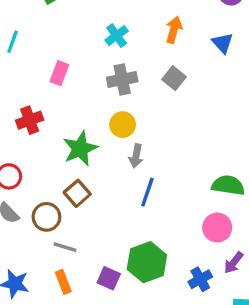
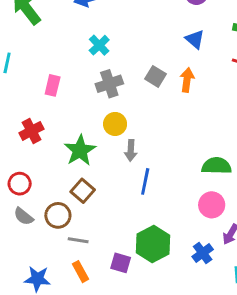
orange arrow: (174, 30) -> (187, 80), moved

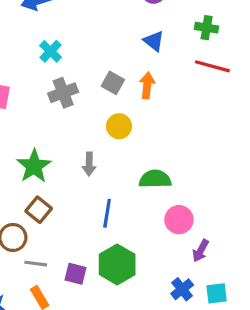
yellow circle: (115, 124) -> (119, 126), moved
green semicircle: (216, 166) -> (155, 179), moved
blue line: (145, 181) -> (107, 213), moved
blue cross: (203, 253) -> (182, 289), moved
purple square: (121, 263) -> (75, 274), moved

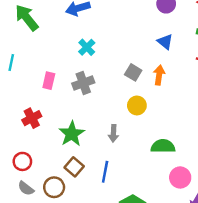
gray cross: (63, 93) -> (83, 83), moved
blue line: (107, 213) -> (105, 172), moved

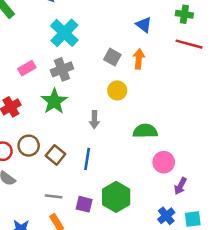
cyan cross: (87, 47) -> (64, 33), size x1.6
pink rectangle: (49, 81) -> (27, 68), turned 49
green star: (72, 134) -> (54, 101), moved
brown circle: (54, 187) -> (29, 146), moved

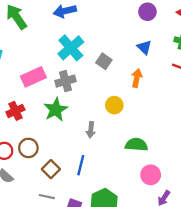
gray square: (112, 57) -> (104, 61), moved
pink rectangle: (27, 68) -> (33, 77), size x1.5
brown square: (56, 155) -> (51, 169), moved

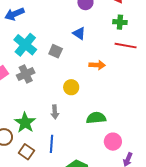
blue triangle: (144, 47) -> (79, 33), moved
orange arrow: (137, 78) -> (97, 65), moved, turned 91
green star: (56, 110) -> (25, 123), moved

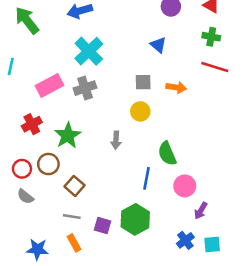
gray square: (56, 51) -> (143, 82), moved, turned -32
green semicircle: (96, 118) -> (167, 154), turned -114
green star: (25, 123) -> (68, 136), moved
blue line: (52, 144) -> (146, 178), moved

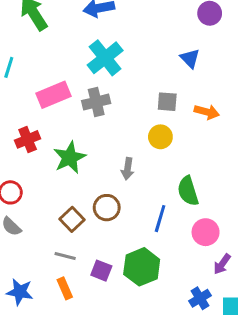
brown circle: (48, 164) -> (107, 208), moved

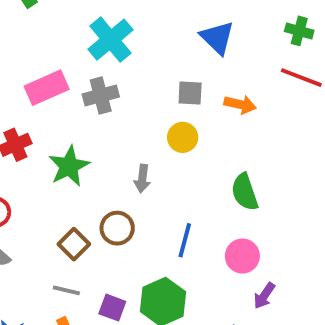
blue triangle: (190, 58) -> (217, 38), size x1.4
green semicircle: (188, 191) -> (245, 192), moved

